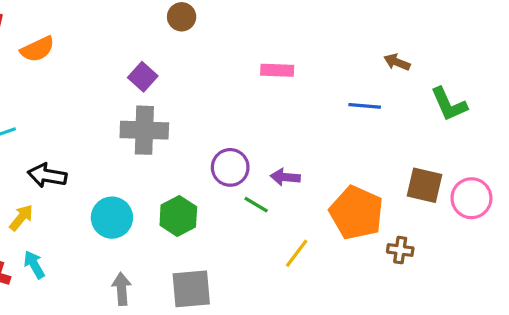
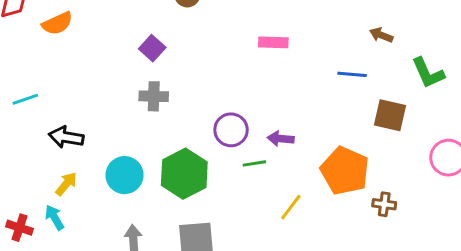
gray cross: (144, 130) -> (154, 96), size x0.7
brown square: (424, 185) -> (390, 115), moved
green line: (256, 205) -> (254, 163), turned -40
green hexagon: (178, 216) -> (184, 174), size x1.4
yellow arrow: (21, 218) -> (66, 184), moved

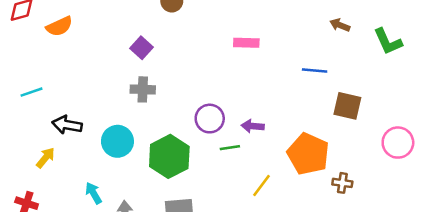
brown arrow: (381, 35) -> (340, 25), moved
green L-shape: (428, 73) -> (388, 41), moved
cyan circle: (125, 175) -> (117, 141), moved
yellow arrow: (66, 184) -> (45, 158), moved
cyan arrow: (54, 217) -> (93, 193), moved

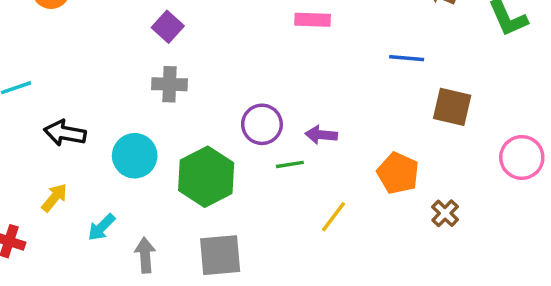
orange pentagon: (308, 154) -> (398, 173), size x0.7
yellow arrow: (45, 158) -> (54, 198), moved
brown cross: (342, 183) -> (445, 213), turned 36
cyan arrow: (93, 193) -> (102, 227), turned -105

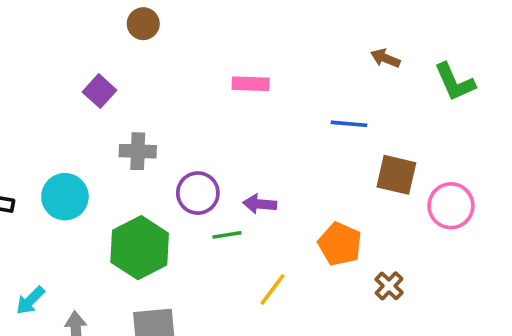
gray cross: (170, 84) -> (138, 151), moved
cyan circle: (135, 156) -> (65, 197), moved
pink circle: (522, 157) -> (451, 206), moved

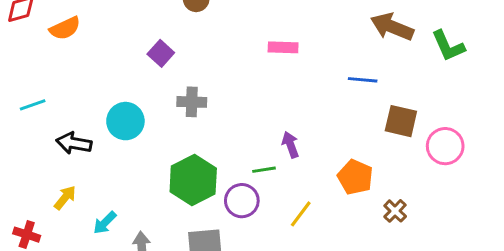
brown arrow: (385, 58) -> (392, 27), size x1.8
purple circle: (198, 193) -> (242, 201), moved
cyan circle: (65, 197) -> (125, 121), moved
purple arrow: (260, 204) -> (290, 145), turned 65

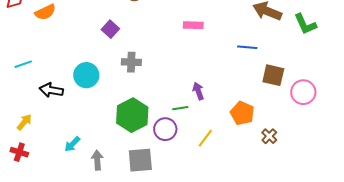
yellow arrow: (65, 198) -> (24, 122), moved

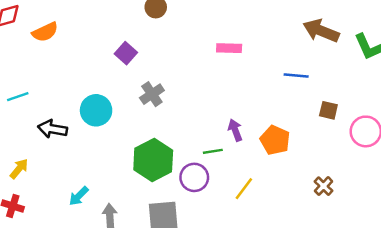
gray cross: (131, 62) -> (152, 94), turned -36
brown square: (273, 75) -> (328, 110), size x0.7
orange pentagon: (242, 113) -> (275, 140), moved

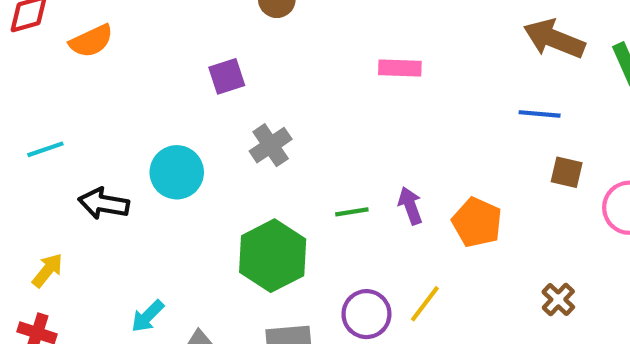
purple square: (126, 53) -> (227, 76), turned 30
blue line: (296, 75) -> (540, 114), moved
green line: (213, 151) -> (352, 212), moved
purple circle: (194, 177) -> (366, 314), moved

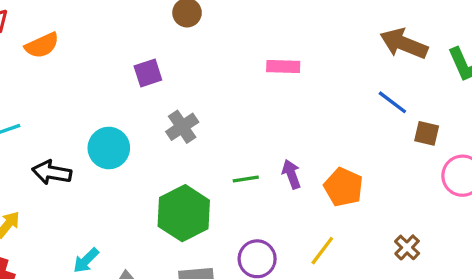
blue line: (540, 114) -> (392, 102), turned 32
brown square: (567, 172) -> (427, 133), moved
yellow line: (425, 304) -> (322, 251), moved

